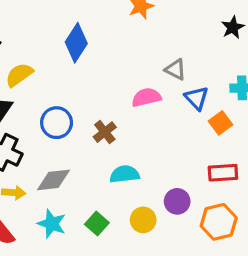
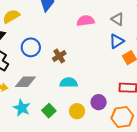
gray triangle: (176, 69) -> (118, 19), moved
pink semicircle: (146, 97) -> (86, 21), moved
blue triangle: (197, 98) -> (117, 41), turned 35

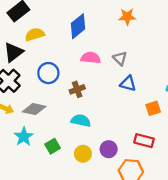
gray triangle: (118, 19) -> (120, 58), moved
pink semicircle: (86, 21) -> (91, 58), moved
blue triangle: (117, 41) -> (128, 84), moved, turned 35

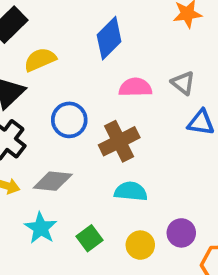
brown cross: (77, 89) -> (119, 141), size x1.5

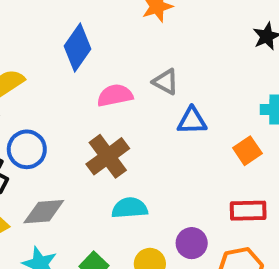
blue circle: (69, 120) -> (27, 149), moved

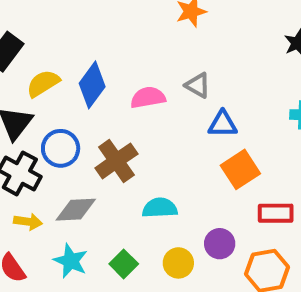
blue diamond: (78, 47) -> (92, 85), moved
orange square: (247, 151) -> (240, 169), moved, size x1.4
brown cross: (108, 156) -> (116, 161), moved

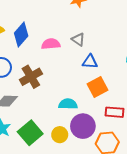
cyan semicircle: (160, 208) -> (68, 104), moved
purple circle: (220, 244) -> (83, 126), size x1.5
green square: (124, 264) -> (30, 133), size x1.6

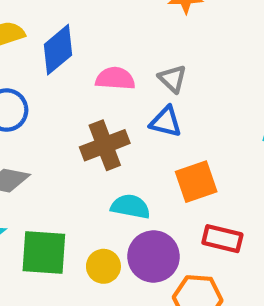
blue triangle: (90, 62) -> (166, 122), moved
brown cross: (31, 77) -> (105, 145), moved
green square: (30, 133) -> (44, 253), turned 35

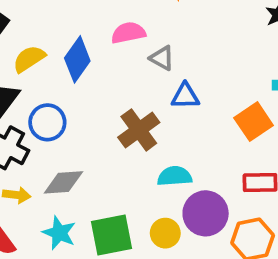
pink semicircle: (115, 79) -> (128, 33), moved
gray triangle: (173, 79) -> (162, 58), moved
orange square: (196, 182) -> (254, 122), moved

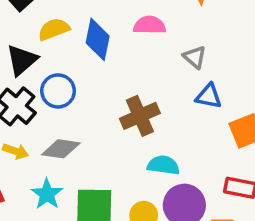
gray triangle: (162, 58) -> (195, 57), moved
blue diamond: (77, 59) -> (98, 39), turned -36
blue triangle: (185, 96) -> (209, 96), moved

